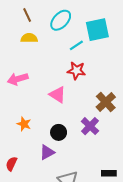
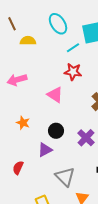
brown line: (27, 15) -> (12, 24), moved
cyan ellipse: (61, 20) -> (58, 24), turned -75
purple cross: (90, 126) -> (86, 138), moved
red semicircle: (11, 164) -> (18, 168), moved

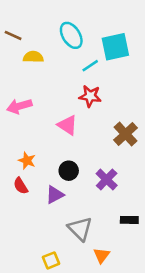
brown line: (12, 24) -> (13, 35), turned -40
red semicircle: (18, 168) -> (21, 186), moved, turned -56

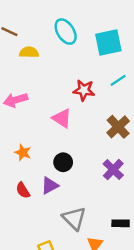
cyan line: (90, 66) -> (118, 80), moved
purple cross: (107, 180) -> (113, 170), moved
red semicircle: (21, 186) -> (23, 190), moved
black rectangle: (129, 220) -> (121, 223), moved

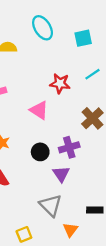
cyan square: (108, 43) -> (83, 38), size x0.7
purple cross: (113, 170) -> (69, 147), moved, turned 30
purple triangle: (50, 185) -> (61, 174), moved, turned -36

